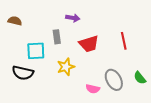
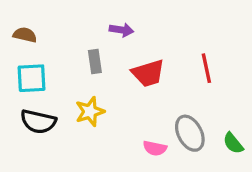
cyan square: (36, 51) -> (32, 78), moved
yellow star: (66, 67) -> (90, 112), moved
green semicircle: (140, 78) -> (233, 143), moved

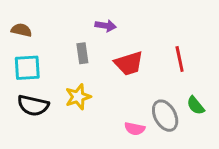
green semicircle: (233, 143) -> (196, 105), moved

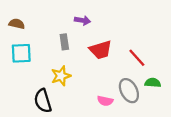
red line: (180, 59) -> (137, 58), moved, turned -30
black semicircle: (33, 105) -> (43, 101), moved, turned 60
green semicircle: (196, 105) -> (153, 83), turned 133

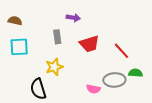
gray ellipse: (129, 91) -> (114, 80), turned -65

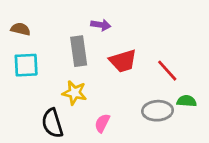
gray rectangle: (57, 37) -> (79, 51), size x1.5
yellow star: (54, 67) -> (74, 93), turned 30
pink semicircle: (93, 89) -> (102, 123), moved, turned 104

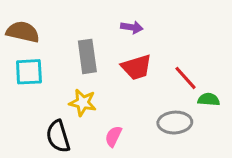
purple arrow: (101, 25) -> (132, 27), moved
brown semicircle: (21, 29) -> (23, 32), size x1.5
green semicircle: (187, 101) -> (209, 99), moved

